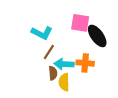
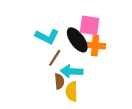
black ellipse: (97, 36) -> (77, 40), moved
orange cross: (85, 63) -> (95, 46), moved

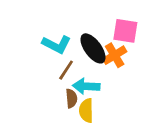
pink square: (90, 25) -> (125, 31), moved
orange cross: (95, 46) -> (115, 55), turned -36

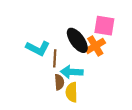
cyan L-shape: (57, 44) -> (38, 48), moved
brown line: (66, 70) -> (55, 58), turned -30

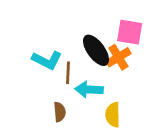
brown semicircle: (59, 82) -> (60, 112), moved
yellow semicircle: (72, 92) -> (113, 115), moved

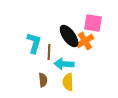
cyan L-shape: (47, 60) -> (34, 43), turned -100
yellow semicircle: (113, 115) -> (68, 82), moved

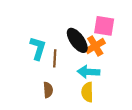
cyan arrow: (64, 64) -> (88, 72), moved
yellow semicircle: (68, 82) -> (87, 92), moved

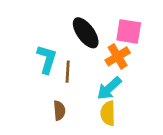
black ellipse: (77, 40) -> (86, 33), moved
cyan arrow: (88, 72) -> (109, 88), turned -45

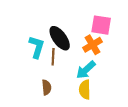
black ellipse: (86, 33) -> (60, 38), moved

